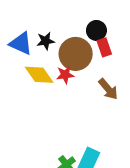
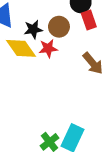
black star: (46, 41) -> (33, 29), moved
brown circle: (76, 54) -> (59, 27), size x0.6

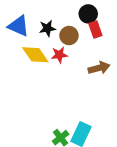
black star: (33, 29) -> (47, 28), moved
brown arrow: (93, 63) -> (99, 68), turned -65

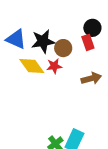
black circle: (88, 14) -> (92, 28), moved
black star: (47, 28) -> (43, 41), size x1.5

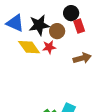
black circle: (92, 28) -> (71, 13), moved

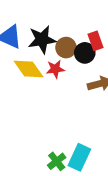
black circle: (71, 13) -> (85, 53), moved

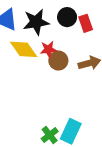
brown circle: (66, 48) -> (58, 61), moved
black circle: (85, 53) -> (67, 17), moved

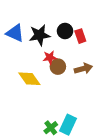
yellow diamond: (24, 49) -> (29, 79), moved

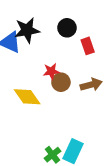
black circle: (65, 31) -> (67, 28), moved
black star: (40, 35) -> (27, 30), moved

